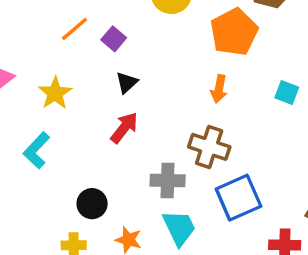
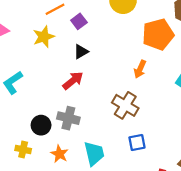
yellow star: (55, 93) -> (44, 37), moved
gray cross: (168, 181) -> (68, 118), moved
blue square: (238, 198) -> (137, 143), size x0.6

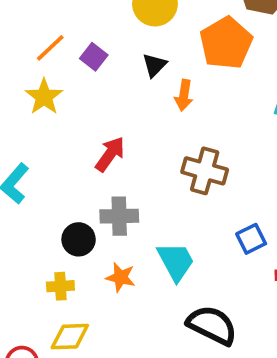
black triangle: (81, 52) -> (154, 65), moved
orange arrow: (140, 69) -> (184, 95), moved
blue square: (137, 143) -> (251, 239), moved

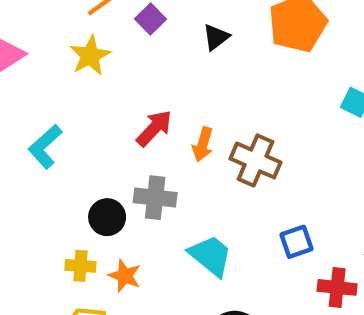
orange arrow: (184, 95) -> (203, 144), moved
cyan trapezoid: (176, 261) -> (211, 256), turned -30
orange star: (121, 277) -> (125, 276), moved

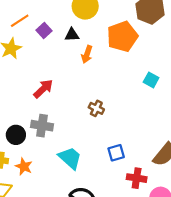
black triangle: (216, 37) -> (72, 35), moved, turned 32
orange arrow: (203, 144) -> (87, 54), moved
brown cross: (255, 160) -> (96, 108), size x0.6

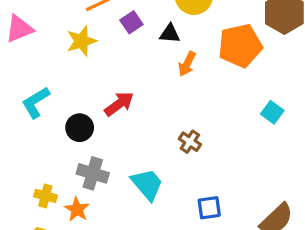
gray cross: (42, 126) -> (93, 173), moved
black circle: (16, 135) -> (80, 128), moved
cyan trapezoid: (70, 158) -> (147, 184), moved

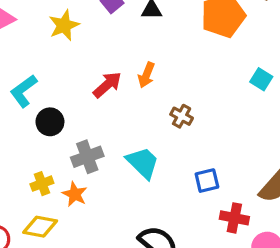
orange arrow: (187, 64) -> (146, 75), moved
black circle: (80, 128) -> (50, 122), moved
gray cross: (93, 173) -> (87, 157), turned -32
yellow cross: (45, 196) -> (42, 184), turned -30

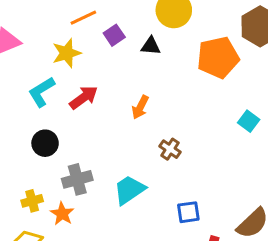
red arrow: (107, 85) -> (84, 98), moved
cyan L-shape: (24, 91) -> (42, 92), moved
cyan trapezoid: (143, 163) -> (129, 190), turned -84

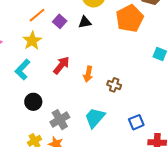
red arrow: (84, 98) -> (61, 65), moved
orange arrow: (140, 107) -> (88, 74), moved

